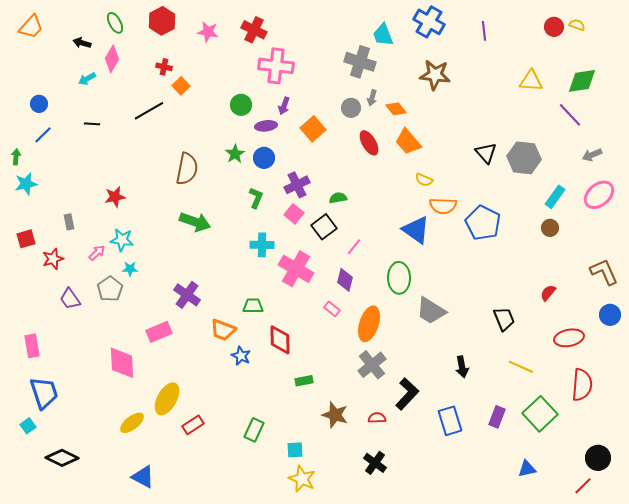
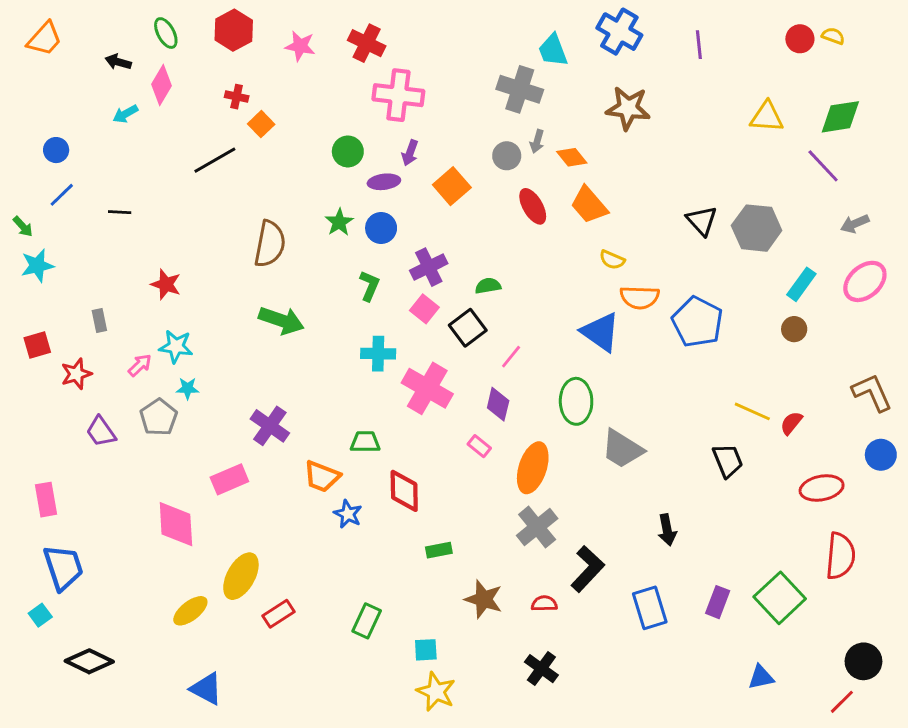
black line: (92, 124) -> (120, 212), moved
green arrow: (16, 157) -> (23, 227), turned 133
red star: (115, 197) -> (166, 284), turned 30
yellow line: (521, 367) -> (752, 411), moved

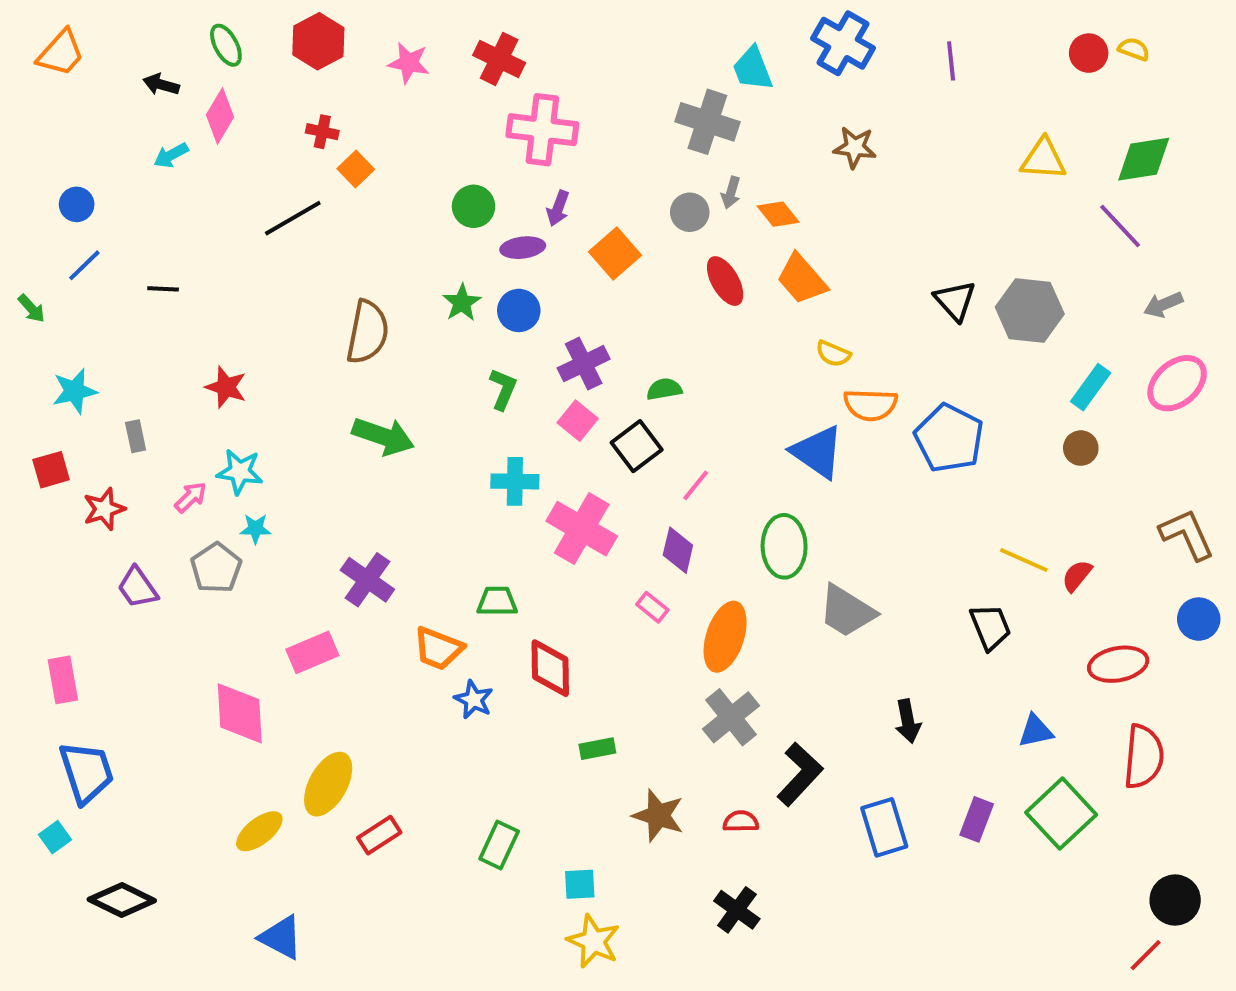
brown star: (628, 108) -> (855, 147), size x0.7
cyan star: (37, 266) -> (75, 391), moved
blue triangle: (761, 677) -> (1036, 731), moved

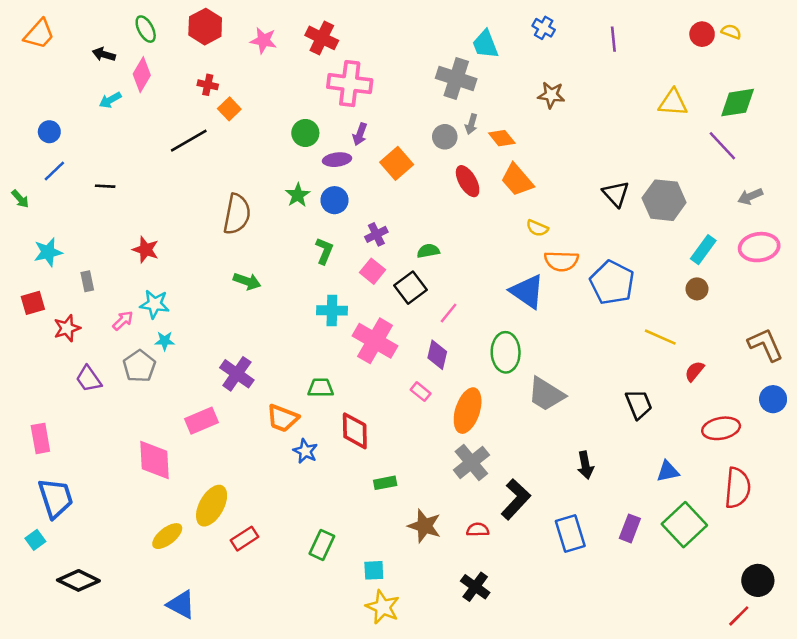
blue cross: (843, 43) -> (544, 28), size x0.6
purple cross: (584, 364) -> (376, 234), size x0.7
pink ellipse: (1177, 383) -> (759, 247), turned 33
green arrow: (383, 436) -> (247, 281), size x0.7
yellow line: (1024, 560) -> (660, 337), moved

